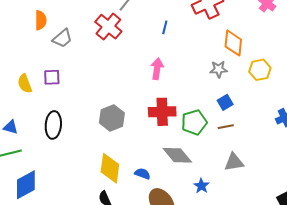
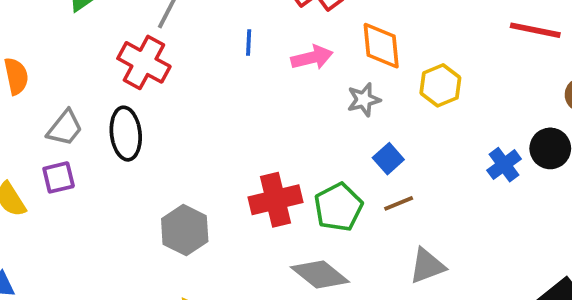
gray trapezoid: (62, 38) -> (65, 128), moved
pink arrow: (157, 69) -> (312, 58), moved, turned 80
black ellipse: (53, 125) -> (126, 134), moved

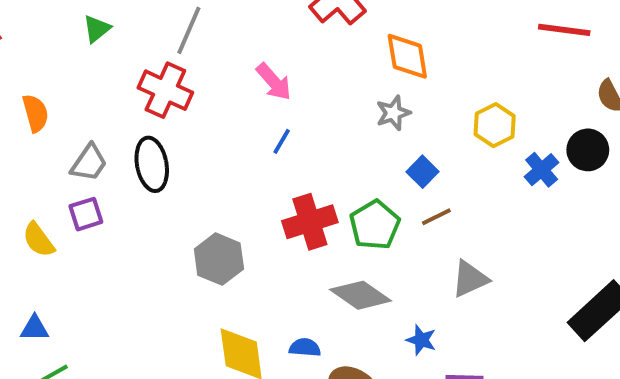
blue line: (249, 43) -> (282, 141), moved, turned 32
pink arrow: (312, 58) -> (274, 82), moved, turned 66
yellow hexagon: (440, 85) -> (495, 125), moved

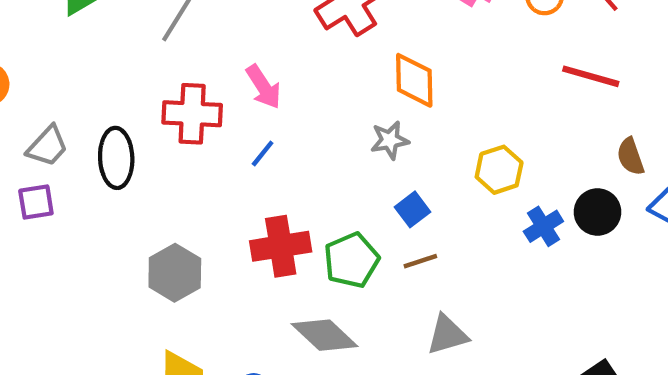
red cross: (165, 90) -> (192, 114), moved, turned -30

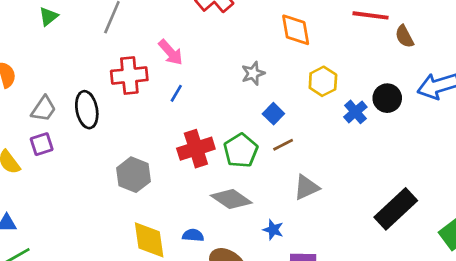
orange diamond: (414, 80) -> (296, 30), moved
brown semicircle: (631, 156) -> (404, 36), moved

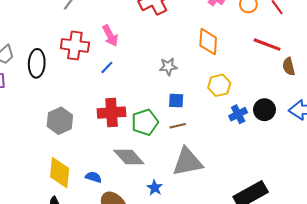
blue square: (273, 114) -> (176, 101), turned 35
gray triangle: (306, 187) -> (187, 162), size x1.5

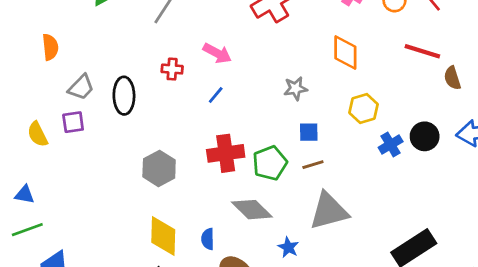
pink arrow: (110, 36) -> (217, 53), turned -30
red cross: (75, 45) -> (172, 69), size x0.6
blue semicircle: (93, 177) -> (208, 239), turned -105

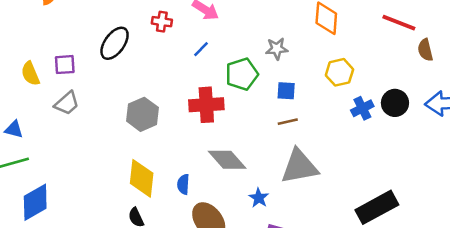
gray trapezoid: (81, 87) -> (67, 103), moved
black ellipse: (124, 96) -> (115, 43), turned 32
green pentagon: (270, 163) -> (242, 74), moved

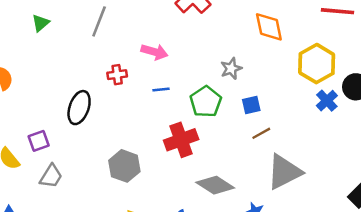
blue line: (201, 49) -> (161, 90), turned 56
yellow hexagon: (339, 72) -> (317, 64), moved, size x1.4

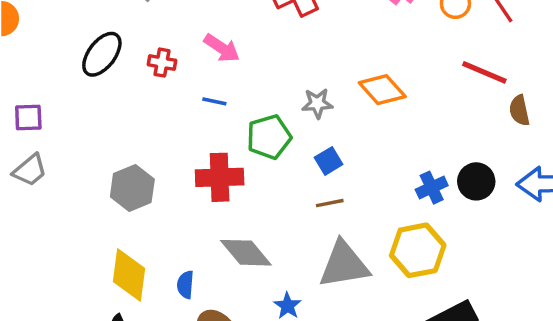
orange diamond: (269, 27) -> (382, 90), moved, turned -48
yellow hexagon: (317, 64) -> (418, 250), moved
blue square: (251, 105) -> (329, 161), turned -36
black ellipse: (79, 108) -> (102, 54), moved

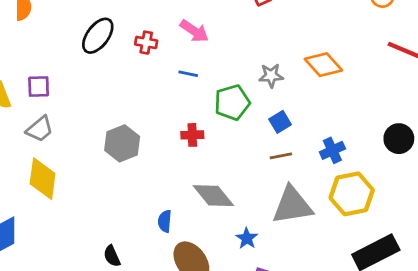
red cross: (220, 177) -> (192, 135), size x0.6
blue cross: (432, 188) -> (332, 150), moved
yellow diamond: (129, 275) -> (43, 179), moved

